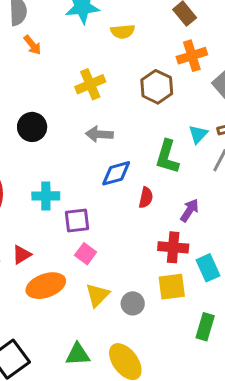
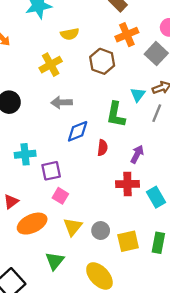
yellow semicircle: (123, 31) -> (70, 34), moved
yellow square: (172, 287) -> (128, 241), moved
green triangle: (78, 354) -> (55, 261), moved, turned -42

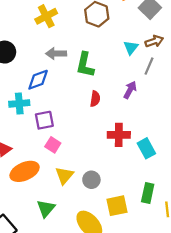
green L-shape: (116, 115) -> (85, 65), moved
blue diamond: (78, 131) -> (38, 80), moved
purple arrow: (137, 154) -> (130, 90), moved
yellow square: (128, 241) -> (117, 206), moved

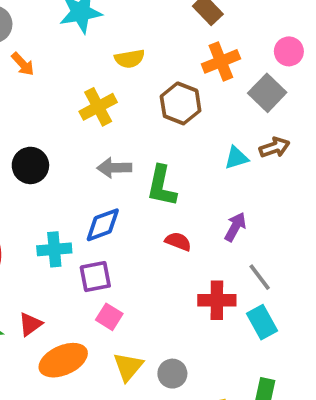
cyan triangle: (131, 48) -> (236, 158), turned 35
gray line: (149, 66) -> (260, 277), moved, turned -60
blue diamond: (38, 80) -> (103, 225), moved
red semicircle: (95, 99) -> (178, 241), turned -77

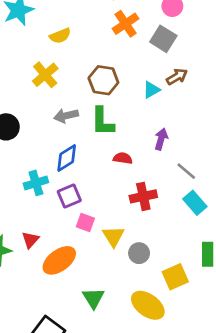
brown hexagon: (181, 103) -> (103, 80), moved
red cross: (217, 300) -> (143, 196), moved
yellow triangle: (128, 367) -> (113, 236), moved

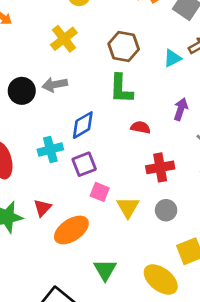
gray arrow: (66, 116) -> (55, 85), moved
gray circle: (139, 253) -> (166, 210), moved

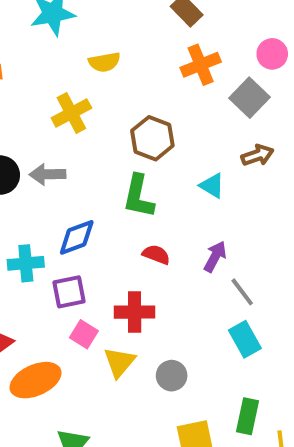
cyan triangle: (172, 58) -> (212, 186), moved, turned 48
purple arrow: (181, 109) -> (215, 257), moved
red cross: (160, 167) -> (135, 312), moved

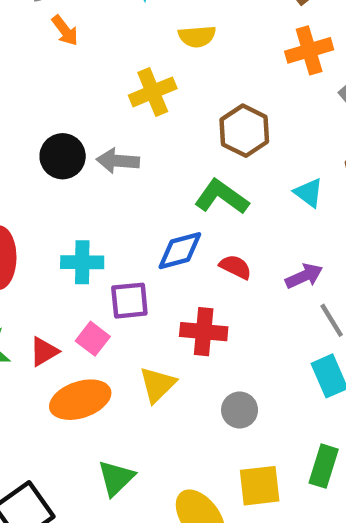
green L-shape: (139, 196) -> (222, 197), turned 108
blue diamond: (77, 237) -> (180, 251), moved
purple arrow: (215, 257) -> (304, 276), turned 32
pink square: (84, 334) -> (93, 339), moved
yellow triangle: (119, 362) -> (157, 385), moved

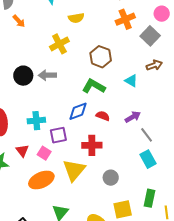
red triangle: (44, 352) -> (22, 151), moved, turned -32
yellow triangle: (157, 385) -> (74, 170), size x1.4

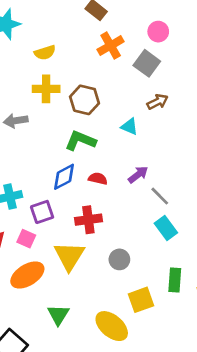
yellow cross: (59, 44) -> (46, 89), moved, turned 36
gray arrow: (47, 75) -> (16, 121), moved

